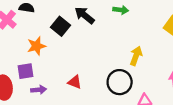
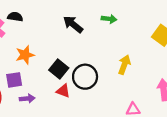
black square: (60, 26) -> (59, 69), moved
black circle: (120, 82) -> (85, 77), moved

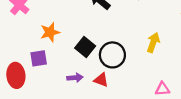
red triangle: (63, 91) -> (101, 80), moved
purple arrow: (27, 99) -> (75, 78), moved

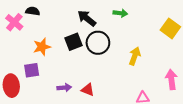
black square: (85, 47) -> (73, 42), moved, turned 30
black circle: (112, 55) -> (98, 43), moved

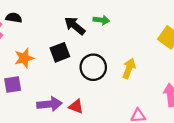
green arrow: (120, 13) -> (101, 20), moved
black circle: (98, 43) -> (93, 67), moved
purple arrow: (64, 88) -> (49, 104), size x1.5

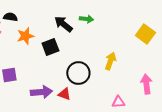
orange star: (24, 58) -> (25, 36), moved
black circle: (93, 67) -> (78, 73), moved

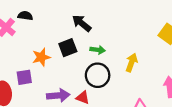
green arrow: (86, 19) -> (98, 50), moved
orange star: (25, 36) -> (41, 57), moved

